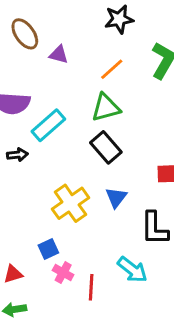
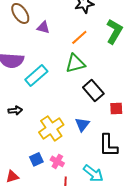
black rectangle: (106, 147) -> (93, 90), moved
black arrow: (17, 155) -> (15, 110), moved
pink cross: (63, 273) -> (57, 161), moved

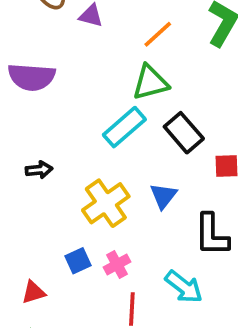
cyan rectangle: (36, 75) -> (124, 127), moved
pink cross: (57, 161) -> (117, 264), turned 32

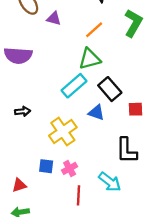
blue triangle: (163, 196) -> (96, 113), moved, turned -48
blue square: (78, 261) -> (46, 166), turned 32

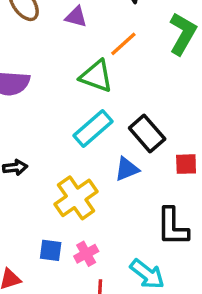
purple triangle: (54, 19) -> (76, 17), moved
green triangle: (90, 59) -> (96, 76), moved, turned 35
blue triangle: (96, 113) -> (127, 169), turned -42

